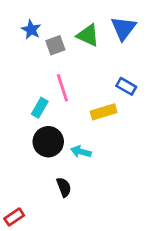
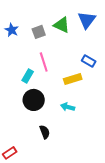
blue star: (31, 30) -> (12, 30), moved
cyan arrow: (81, 152) -> (68, 107), moved

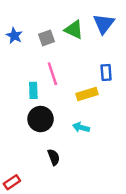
blue rectangle: (89, 61) -> (106, 73), turned 56
cyan rectangle: (28, 76) -> (33, 90), turned -32

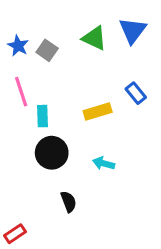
gray square: (46, 38) -> (47, 50), moved, turned -35
blue rectangle: (106, 73) -> (136, 93), turned -35
pink line: (52, 74) -> (21, 92), moved
yellow rectangle: (87, 94) -> (98, 111), moved

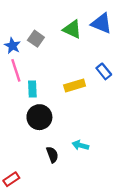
blue triangle: (133, 30) -> (101, 23), turned -45
blue star: (18, 46) -> (12, 46), moved
cyan arrow: (104, 163) -> (80, 145), moved

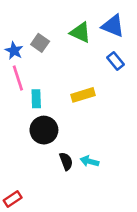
blue rectangle: (104, 71) -> (116, 61), moved
black semicircle: (52, 155) -> (66, 161), moved

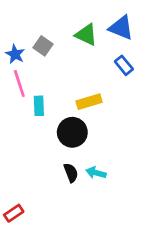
black circle: (44, 130) -> (72, 132), moved

